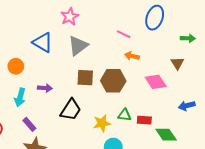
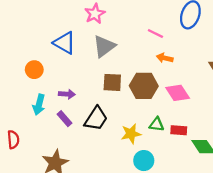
pink diamond: (156, 82) -> (178, 93), moved
purple rectangle: (29, 124) -> (65, 119), moved

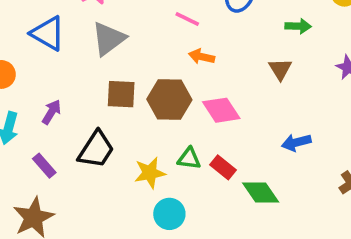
purple arrow: (67, 94) -> (51, 112), turned -63
purple rectangle: (65, 119) -> (44, 166), moved
red rectangle: (179, 130) -> (223, 167), turned 35

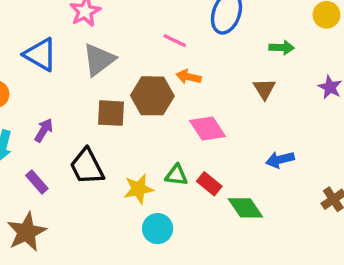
brown hexagon: (169, 99) -> (152, 96), moved
black trapezoid: (96, 150) -> (87, 166), turned 120

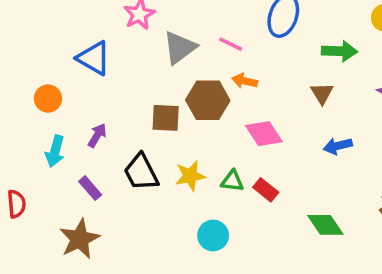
green arrow: (282, 48) -> (339, 51), size x1.4
gray triangle: (99, 60) -> (180, 48), moved
blue arrow: (280, 160) -> (338, 146), moved
yellow star: (139, 189) -> (190, 176), moved
green diamond: (245, 208) -> (325, 225), moved

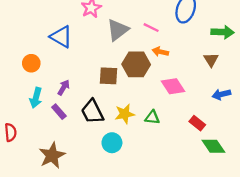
purple rectangle: (90, 188) -> (59, 112), moved
red rectangle: (266, 190) -> (197, 123), moved
cyan circle: (213, 235) -> (112, 143), moved

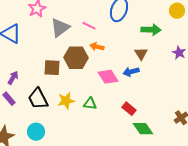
blue arrow: (221, 94) -> (131, 72), moved
cyan circle: (112, 143) -> (36, 132), moved

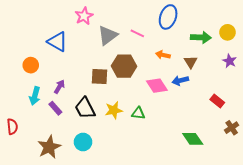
yellow circle: (177, 11) -> (228, 32), moved
orange arrow: (97, 47) -> (163, 55), moved
red rectangle: (129, 109) -> (217, 101), moved

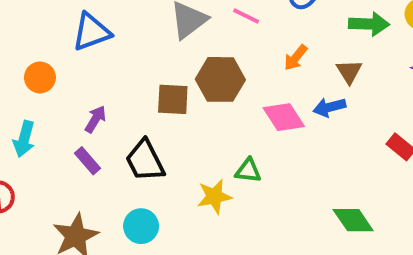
blue triangle: (57, 42) -> (91, 32), turned -50
orange arrow: (163, 55) -> (296, 58), turned -64
cyan arrow: (35, 96) -> (24, 139), moved
yellow star: (114, 110) -> (214, 196), moved

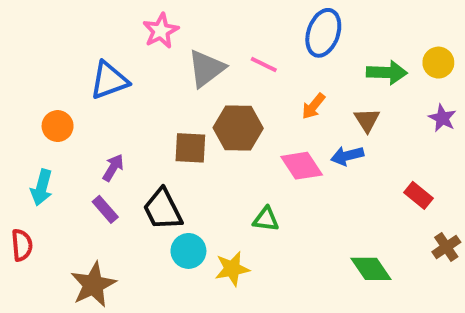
yellow star: (214, 196) -> (232, 269), moved
cyan circle: (141, 226) -> (188, 251), moved

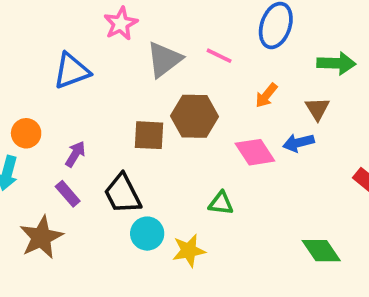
orange circle: (58, 126) -> (26, 133), moved
brown star: (93, 285) -> (41, 237), moved

